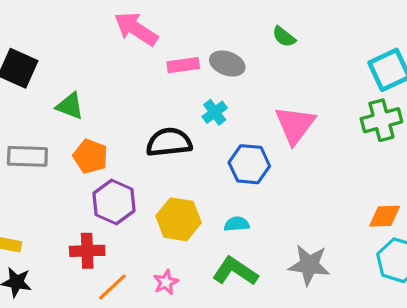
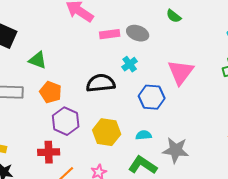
gray star: (309, 265) -> (176, 150), moved

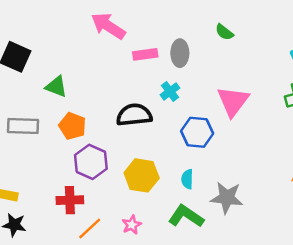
gray ellipse: (138, 33) -> (180, 53), turned 70
cyan semicircle: (144, 135) -> (187, 179), turned -84

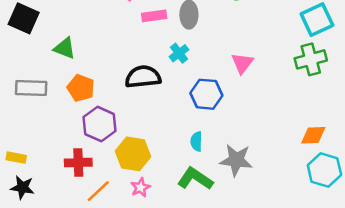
pink triangle: (233, 101) -> (242, 63), size x0.7
yellow hexagon: (142, 175) -> (133, 154), moved

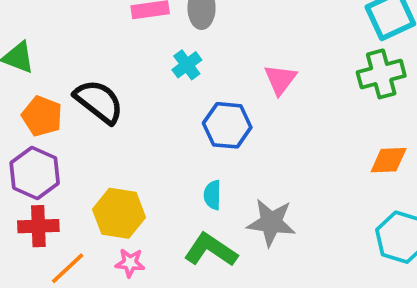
black semicircle: (143, 77) -> (99, 101), moved, turned 44
purple hexagon: (99, 124) -> (35, 173), moved
orange diamond: (313, 135) -> (389, 160), moved
pink star: (140, 187) -> (130, 263), turned 30

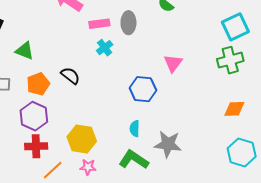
cyan cross: (187, 65) -> (105, 48), moved
black semicircle: (99, 101) -> (70, 76), size x0.7
orange pentagon: (42, 116) -> (38, 84), turned 30

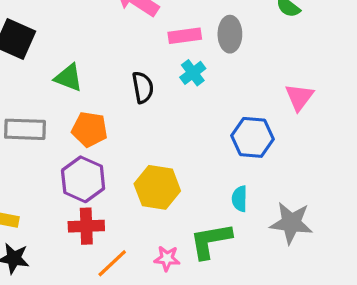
black semicircle: (70, 76) -> (143, 87), moved, turned 42
orange pentagon: (38, 84) -> (90, 129), turned 30
yellow hexagon: (82, 139) -> (157, 187), moved
green L-shape: (134, 160) -> (211, 241), moved, turned -44

